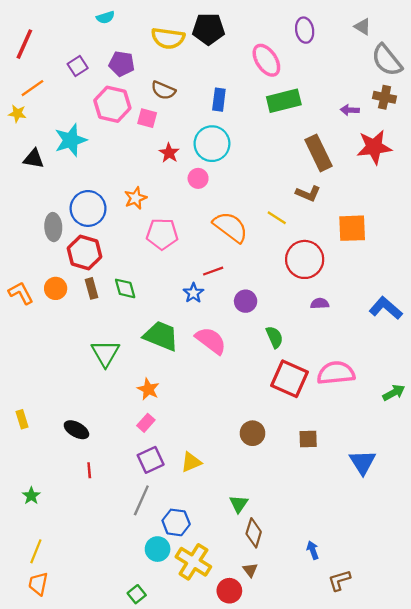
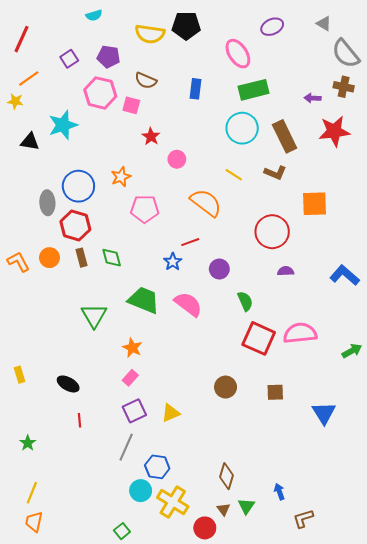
purple ellipse: (305, 30) -> (272, 27), turned 75
cyan circle: (212, 144) -> (242, 128), moved
yellow line: (277, 218) -> (234, 175), moved
green triangle: (239, 504) -> (246, 506), moved

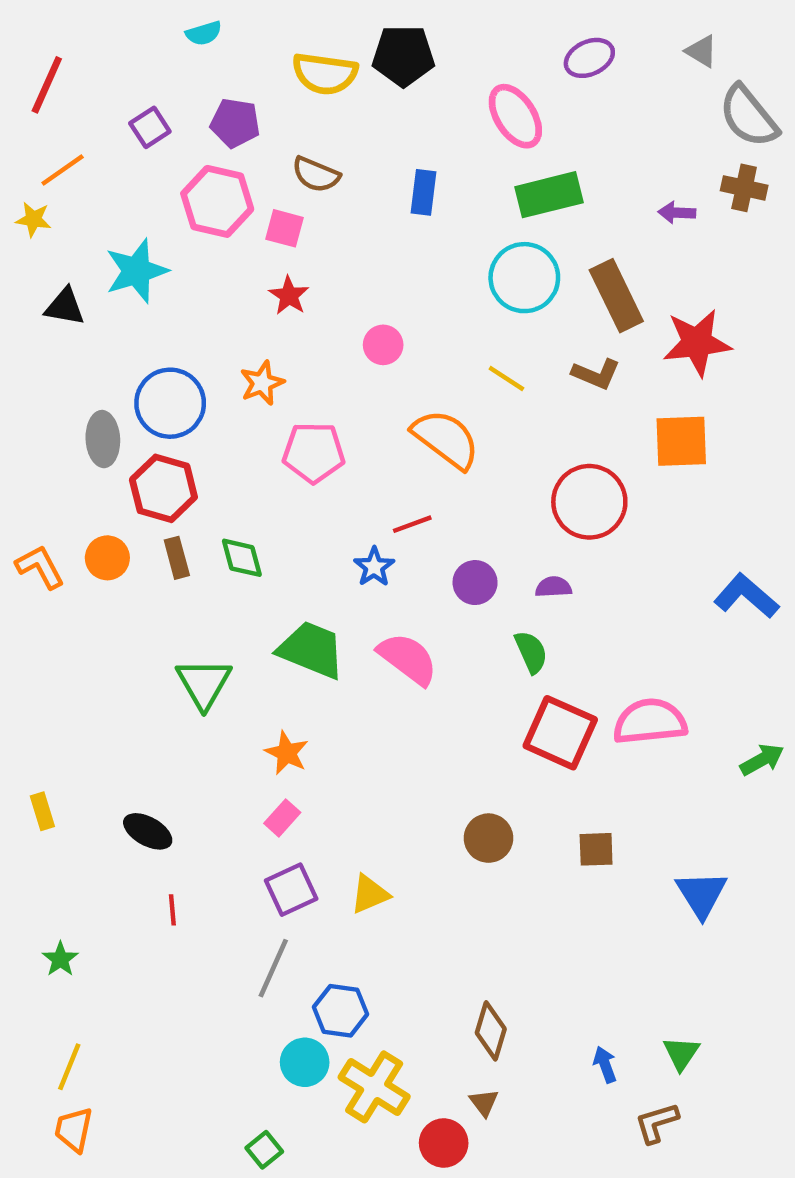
red star: (334, 131) -> (697, 343), moved
red star: (151, 136) -> (289, 296), moved
purple semicircle: (286, 271) -> (553, 587), moved
green triangle: (246, 506) -> (681, 1053), moved

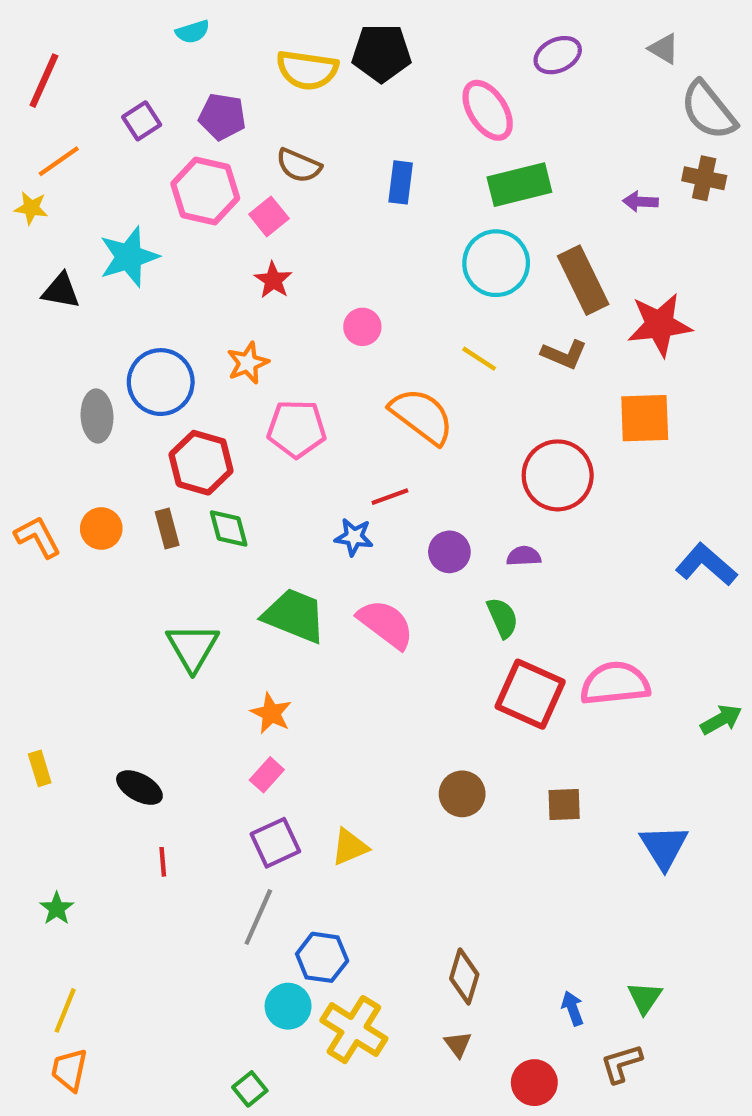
pink square: (284, 228) -> (269, 216), turned 36
red hexagon: (163, 488) -> (201, 463), moved
blue star: (374, 567) -> (354, 537), turned -30
red circle: (444, 1143) -> (534, 1083), moved

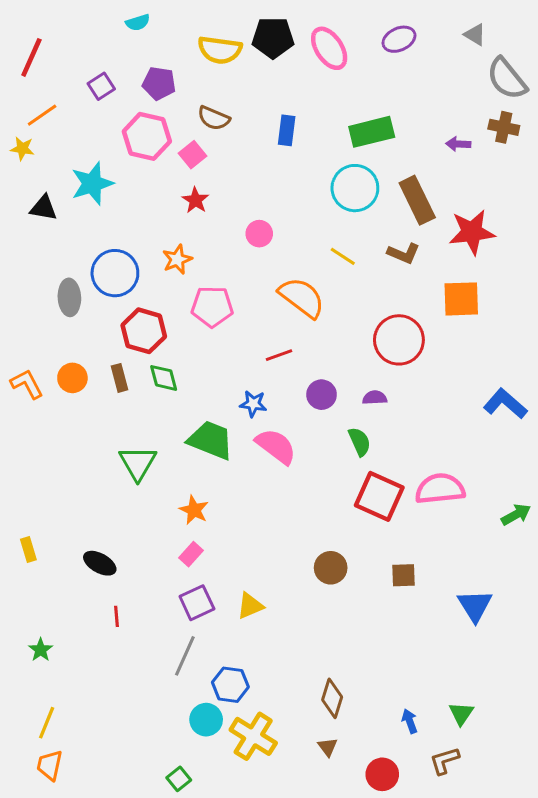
pink ellipse: (488, 110) -> (329, 48), moved
blue star: (354, 537) -> (253, 404), moved

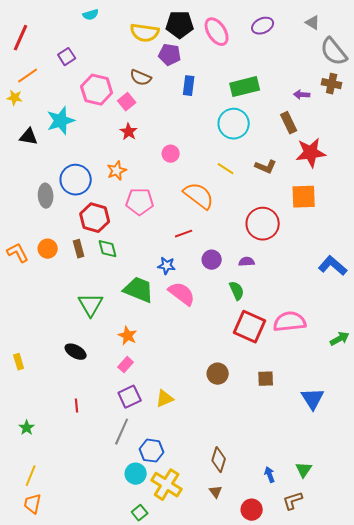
purple pentagon: (159, 83) -> (170, 55), moved
brown rectangle: (417, 200) -> (289, 123), moved, size x0.7
black ellipse: (100, 563) -> (76, 352), moved
green square: (179, 779) -> (140, 513), moved

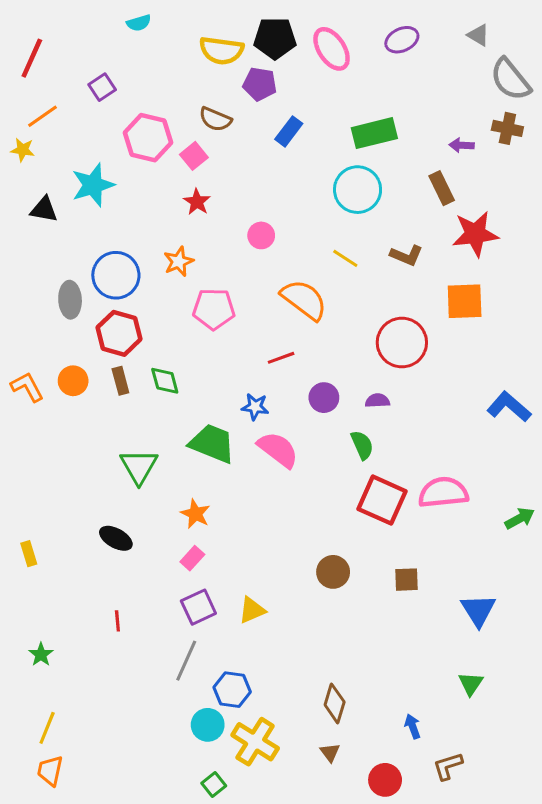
blue rectangle: (189, 86) -> (289, 131), turned 30
red hexagon: (95, 218) -> (119, 333), moved
green triangle: (304, 470) -> (471, 684), moved

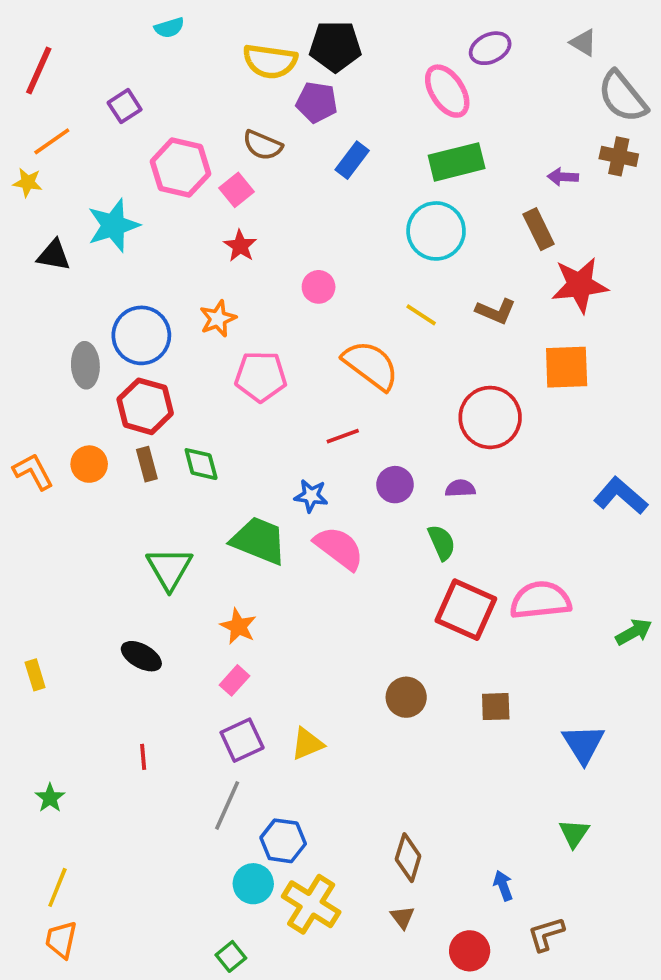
pink ellipse: (332, 49) -> (447, 91), moved
green square: (214, 784) -> (231, 956), moved

